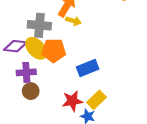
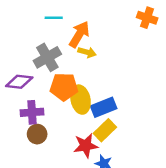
gray cross: (39, 25) -> (47, 57), turned -35
yellow ellipse: (36, 48) -> (81, 100), moved, turned 30
yellow rectangle: (96, 100) -> (105, 130), moved

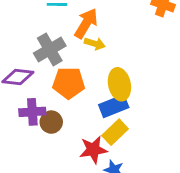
yellow ellipse: (81, 100) -> (119, 84), moved
brown circle: (37, 134) -> (51, 122), moved

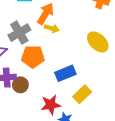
yellow ellipse: (119, 84) -> (98, 42), moved, turned -35
yellow rectangle: (115, 132) -> (82, 94), moved

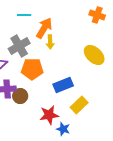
yellow arrow: (52, 28) -> (50, 42), turned 72

